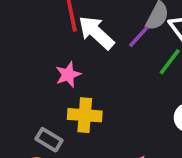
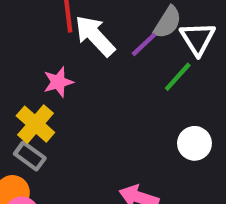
yellow cross: (85, 115) -> (35, 124), moved, turned 32

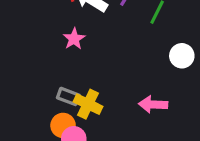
yellow cross: (35, 124) -> (88, 104), moved

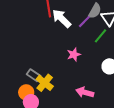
pink star: (74, 39) -> (74, 54), moved

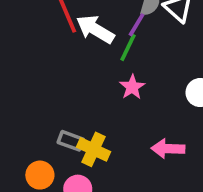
green line: (101, 36) -> (128, 48), moved
orange circle: (26, 92) -> (40, 175), moved

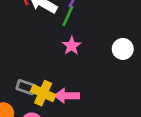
pink arrow: (168, 149) -> (67, 96), moved

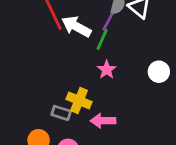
yellow cross: (43, 93) -> (79, 100), moved

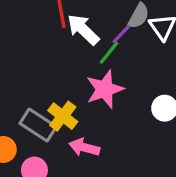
pink star: (107, 70) -> (105, 89), size x1.6
gray rectangle: (61, 113) -> (38, 125), size x1.5

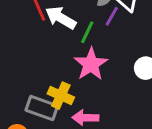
purple line: (121, 34) -> (112, 16), moved

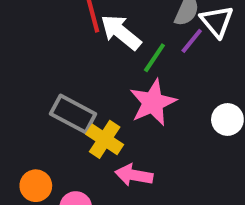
gray rectangle: (42, 108) -> (73, 114), moved

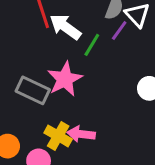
pink star: (153, 103) -> (65, 79), moved
yellow cross: (105, 139) -> (58, 136), moved

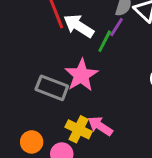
purple line: (119, 31) -> (117, 27), moved
pink arrow: (81, 134) -> (100, 126), turned 30

